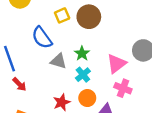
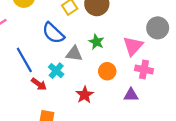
cyan cross: (83, 75) -> (56, 71), moved
orange circle: (87, 98) -> (107, 71), moved

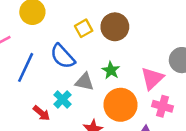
blue line: (24, 60) -> (26, 67), moved, turned 50
orange circle: (107, 71) -> (121, 105), size x1.6

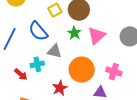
green star: (111, 70) -> (74, 33), moved
pink triangle: (152, 78) -> (97, 36), moved
cyan cross: (62, 99) -> (37, 64), turned 32

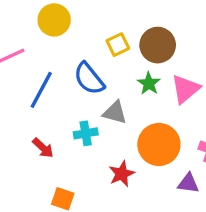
red arrow: (21, 74) -> (43, 148), moved

